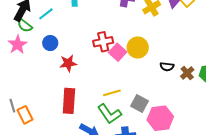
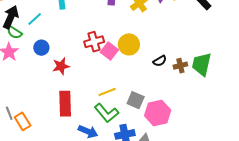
black semicircle: (167, 67) -> (160, 61), turned -32
brown cross: (187, 73) -> (180, 66), turned 32

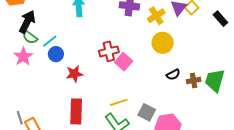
cyan line: (35, 19) -> (50, 41), moved
yellow circle: (129, 44) -> (163, 43), moved

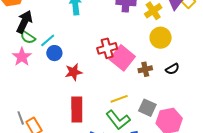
pink square: (124, 62) -> (122, 58), size x1.4
brown cross: (194, 81) -> (145, 69), moved

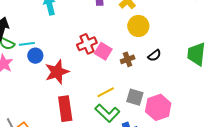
cyan line: (48, 40) -> (27, 44), turned 42
pink square: (122, 58) -> (103, 51), size x0.7
red star: (74, 72) -> (57, 72), size x1.4

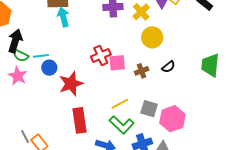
pink square: (103, 51) -> (117, 63), turned -36

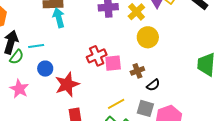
green semicircle: (21, 56) -> (17, 57), turned -77
cyan line: (41, 56) -> (36, 46), moved
black semicircle: (168, 67) -> (153, 85), moved
pink star: (18, 76) -> (19, 89), moved

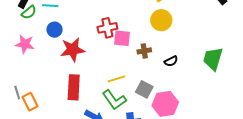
black semicircle: (153, 85) -> (171, 61), moved
pink star: (19, 89) -> (25, 44), turned -30

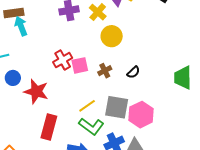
red star: (73, 50) -> (36, 91), turned -30
green trapezoid: (213, 59) -> (183, 78), moved
red rectangle: (74, 87) -> (49, 127), turned 30
gray square: (144, 89) -> (117, 107), size x1.4

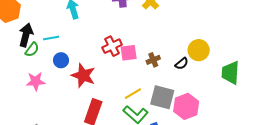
yellow circle: (112, 36) -> (199, 50), moved

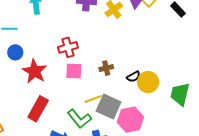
yellow circle: (199, 50) -> (148, 82), moved
pink square: (129, 53) -> (74, 71), moved
yellow line: (133, 94) -> (93, 99), moved

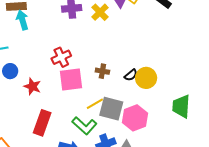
brown cross: (106, 68) -> (102, 71), turned 32
red star: (35, 71) -> (32, 86), size x0.7
pink square: (74, 71) -> (71, 80), size x1.4
green trapezoid: (180, 94) -> (181, 106), moved

